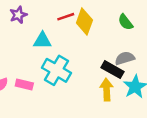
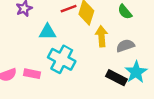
black rectangle: (112, 70) -> (116, 78), moved
yellow arrow: (107, 90) -> (101, 36), moved

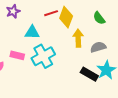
cyan cross: (62, 59) -> (43, 56), turned 30
pink rectangle: (32, 74) -> (17, 55), moved

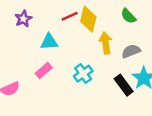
pink rectangle: (17, 55) -> (44, 70), moved, turned -48
cyan cross: (43, 56) -> (83, 74), moved, size x0.7
black rectangle: (89, 74) -> (124, 85), turned 30

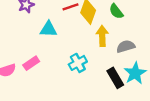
green semicircle: (128, 16) -> (116, 11), moved
pink rectangle: (44, 70) -> (31, 63), moved

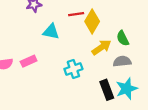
green semicircle: (116, 11) -> (123, 38), moved
yellow arrow: (102, 36) -> (101, 47), turned 48

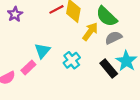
cyan triangle: (51, 32) -> (42, 51), moved, turned -42
green semicircle: (123, 38) -> (107, 17), size x1.5

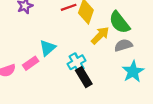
black rectangle: (109, 68) -> (84, 77), moved

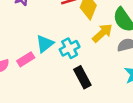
cyan cross: (77, 62) -> (70, 48), moved

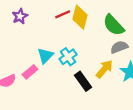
yellow arrow: (102, 33) -> (104, 69), moved

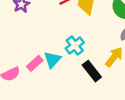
cyan triangle: (45, 56) -> (52, 60), moved

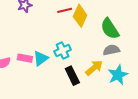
pink rectangle: (35, 63) -> (25, 58), turned 40

